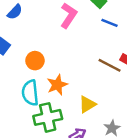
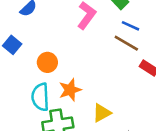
brown line: (110, 65) -> (126, 43), moved

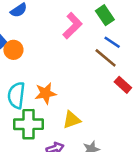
orange circle: (47, 62) -> (13, 50), moved

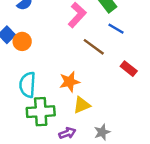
brown line: (106, 58) -> (94, 47), moved
orange star: (45, 93) -> (70, 82), moved

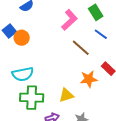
orange star: (70, 82) -> (89, 79), moved
cyan semicircle: (27, 85) -> (23, 74), turned -110

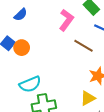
yellow triangle: (66, 95) -> (88, 98), moved

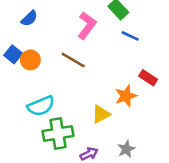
brown line: (83, 46) -> (73, 60), moved
yellow triangle: (88, 98) -> (101, 114), moved

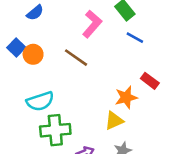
yellow triangle: (101, 114) -> (114, 121), moved

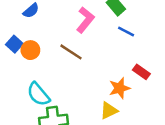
cyan semicircle: (40, 101) -> (38, 94), turned 70

